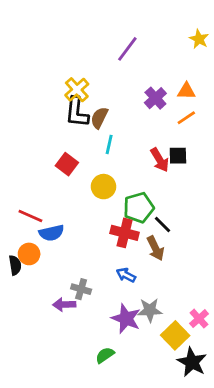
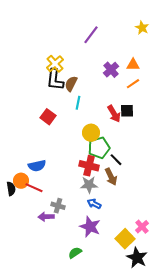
yellow circle: (103, 187) -> (91, 133), moved
red line: (30, 216) -> (34, 188), moved
blue arrow: (126, 275) -> (94, 204), moved
gray star: (150, 310) -> (89, 185), moved

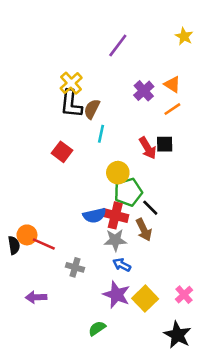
orange triangle: (133, 65) -> (172, 84), turned 32
blue semicircle: (37, 166) -> (94, 215), moved
purple arrow: (46, 217) -> (36, 297), moved
yellow square: (125, 239) -> (145, 299), moved

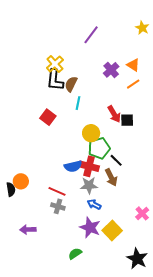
black square: (165, 144) -> (127, 120), moved
red line: (44, 244) -> (57, 191), moved
pink cross: (184, 295) -> (142, 213), moved

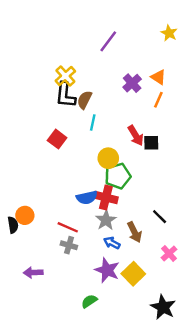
orange line: (133, 84) -> (158, 100), turned -32
black line: (116, 160) -> (160, 217), moved
brown arrow: (111, 177) -> (134, 232), moved
gray star: (89, 185) -> (106, 220), turned -30

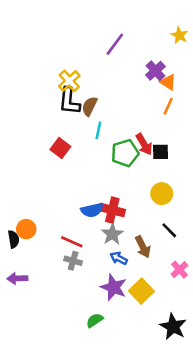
purple cross: (132, 83) -> (155, 71), moved
yellow circle: (108, 158) -> (162, 194), moved
green pentagon: (118, 176) -> (125, 153), moved
purple arrow: (33, 273) -> (17, 278), moved

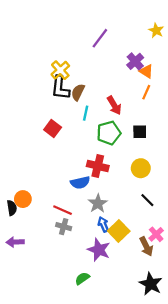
red arrow: (144, 144) -> (114, 105), moved
red cross: (112, 210) -> (98, 166), moved
brown arrow: (143, 247) -> (146, 246), moved
blue arrow: (119, 258) -> (103, 224), turned 40
yellow square: (141, 291) -> (119, 231), moved

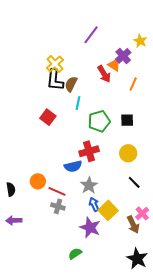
yellow star: (156, 30) -> (140, 41), moved
orange triangle: (146, 71) -> (114, 65), moved
red arrow: (114, 105) -> (104, 74), moved
red cross: (98, 166) -> (89, 151), turned -30
orange circle: (23, 199) -> (38, 181), moved

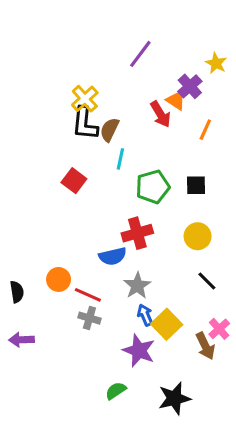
black star: (137, 259) -> (174, 398), moved, turned 30

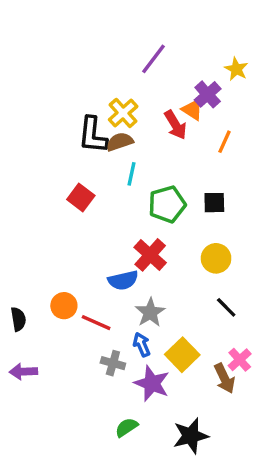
yellow cross: (85, 99) -> (123, 113), moved
brown semicircle: (110, 130) -> (120, 142), turned 45
red cross: (137, 233) -> (150, 255), turned -32
blue arrow: (145, 315) -> (142, 345), moved
gray cross: (89, 318) -> (113, 363), moved

